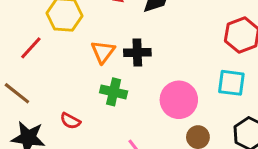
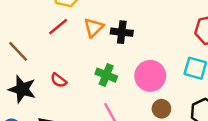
red line: (31, 48) -> (58, 27), moved
green cross: (114, 92) -> (106, 75), moved

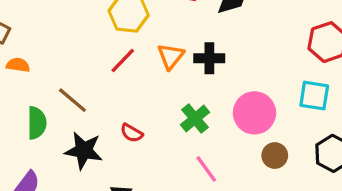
green cross: (106, 75) -> (195, 119), turned 35

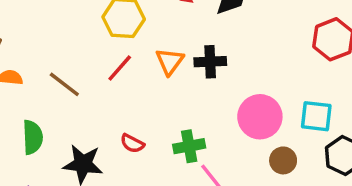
cyan square: (314, 96) -> (316, 116), moved
brown line: (72, 100) -> (64, 84), moved
green cross: (195, 119) -> (189, 146), moved, turned 32

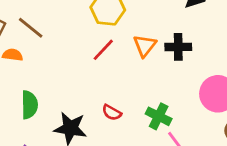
brown line: (64, 84) -> (31, 28), moved
green cross: (189, 146) -> (159, 116), turned 35

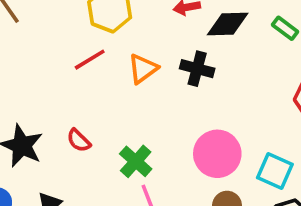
black cross: (178, 47) -> (197, 69), moved

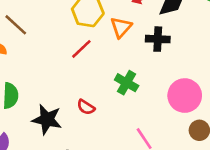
orange triangle: (143, 69) -> (121, 27), moved
green cross: (136, 161) -> (127, 83), moved

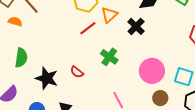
black cross: (158, 39) -> (136, 26), turned 36
red line: (81, 49) -> (88, 28), moved

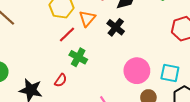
green cross: (109, 57) -> (78, 57), moved
red semicircle: (77, 72) -> (61, 80), turned -88

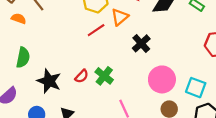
black cross: (116, 27) -> (141, 43), moved
green cross: (78, 57) -> (104, 76), moved

